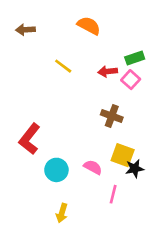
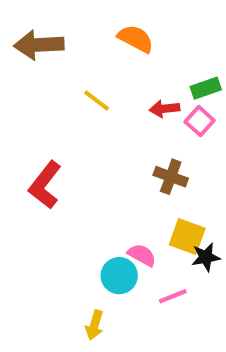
brown arrow: (25, 30) -> (39, 45), size x1.6
red L-shape: (29, 139) -> (45, 185), moved
cyan circle: (56, 170) -> (119, 276), moved
pink line: (113, 194) -> (173, 296), turned 54

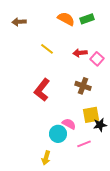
brown arrow: (39, 45) -> (19, 22), size x0.6
green rectangle: (206, 88) -> (87, 19), moved
red L-shape: (45, 185) -> (42, 90), moved
yellow square: (187, 236) -> (91, 115), turned -30

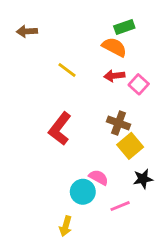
orange semicircle: (66, 19) -> (114, 47), moved
yellow square: (91, 115) -> (130, 146), moved, turned -30

